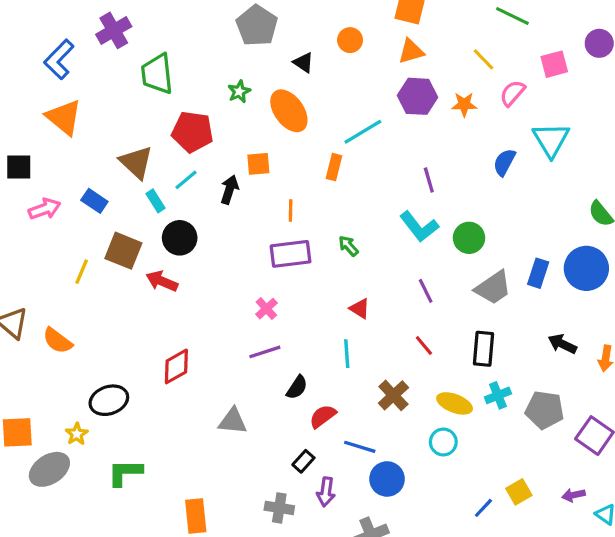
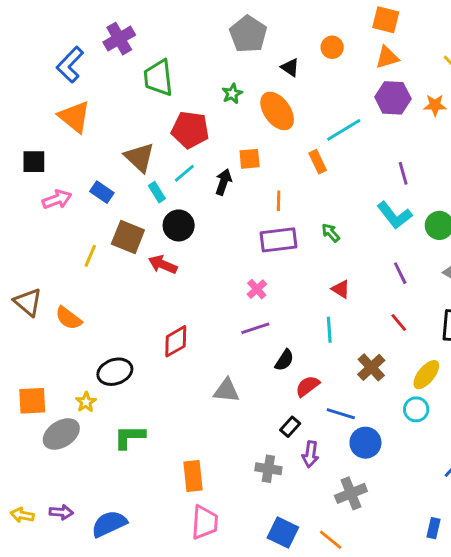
orange rectangle: (334, 167) -> (318, 162), turned -40
yellow ellipse: (455, 403) -> (426, 375), turned -72

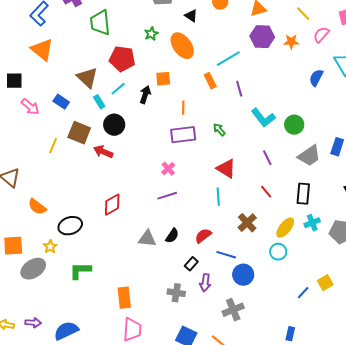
purple line: (403, 173) -> (239, 89), moved
pink arrow: (57, 199) -> (30, 107), turned 60
red triangle: (341, 289) -> (226, 169), size x1.5
orange semicircle: (69, 318) -> (37, 207), moved
black semicircle: (284, 360) -> (172, 236), moved

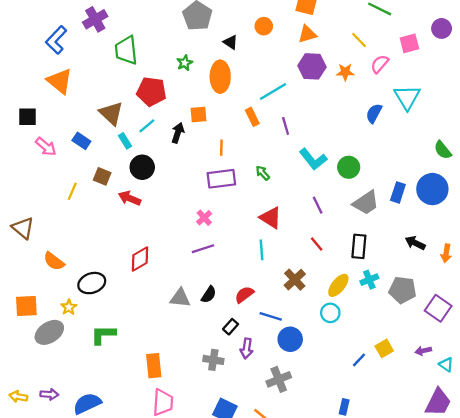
orange ellipse: (182, 46) -> (220, 77), turned 36
brown square: (79, 133) -> (102, 176), size x0.7

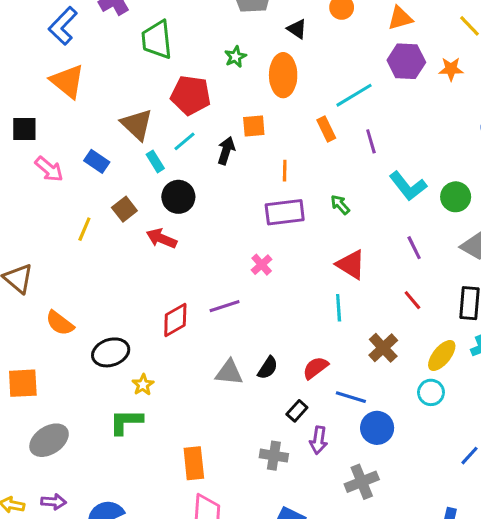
brown square: (102, 176) -> (124, 209), turned 30
purple line: (203, 249) -> (225, 306), moved
yellow star: (69, 307) -> (143, 385), moved
gray ellipse: (49, 332) -> (49, 440), moved

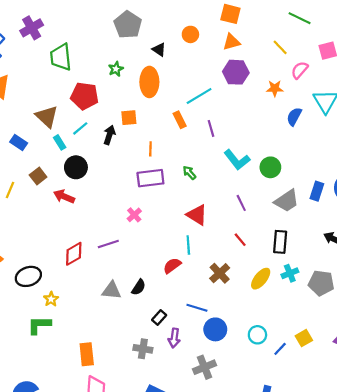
orange star: (451, 69) -> (275, 88), moved
red semicircle: (315, 368) -> (172, 266), moved
cyan circle: (431, 392) -> (257, 335), moved

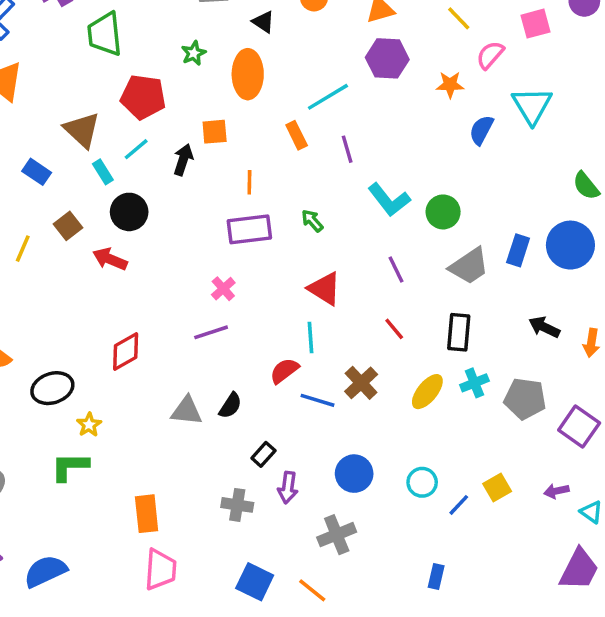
purple line: (108, 244) -> (211, 332), moved
blue line: (197, 308) -> (317, 400), moved

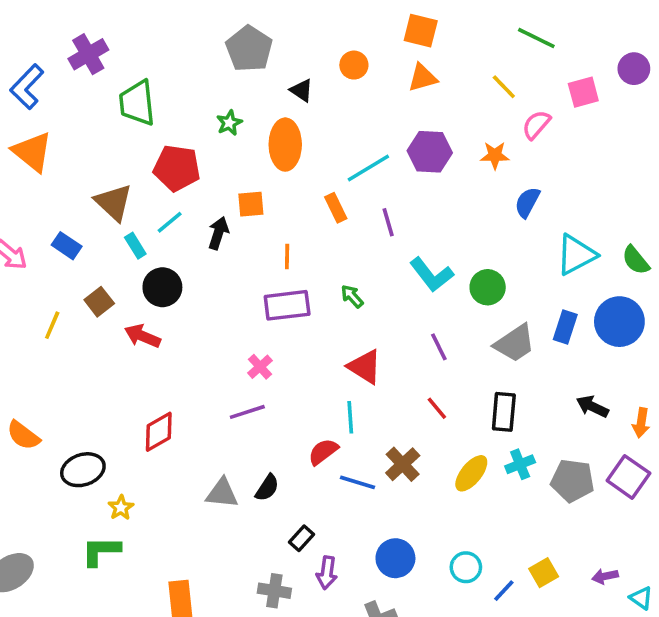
purple hexagon: (387, 58) -> (430, 152), moved
cyan triangle: (532, 106) -> (576, 255), moved, turned 33
purple square: (579, 426) -> (628, 477), moved

